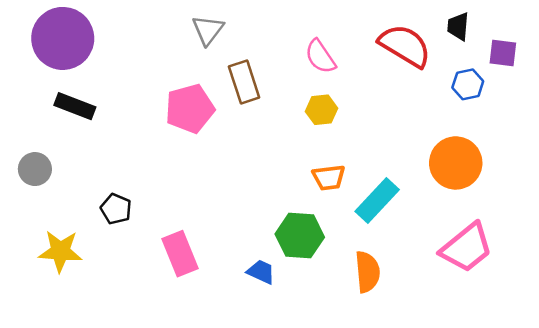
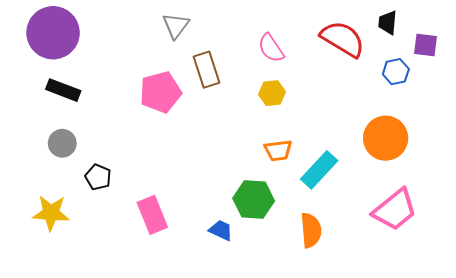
gray circle: (35, 169) -> (62, 143), moved

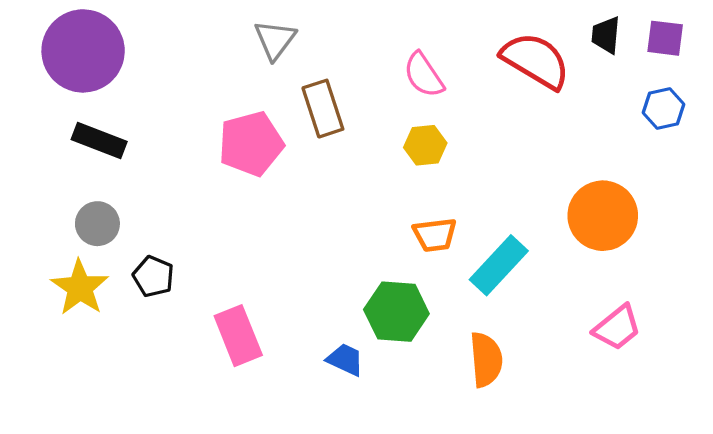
purple square: (425, 45) -> (665, 38), moved
blue hexagon: (396, 72) -> (664, 109), moved
pink trapezoid: (395, 210) -> (617, 328), size x0.7
yellow star: (51, 213) -> (80, 288), moved, turned 30

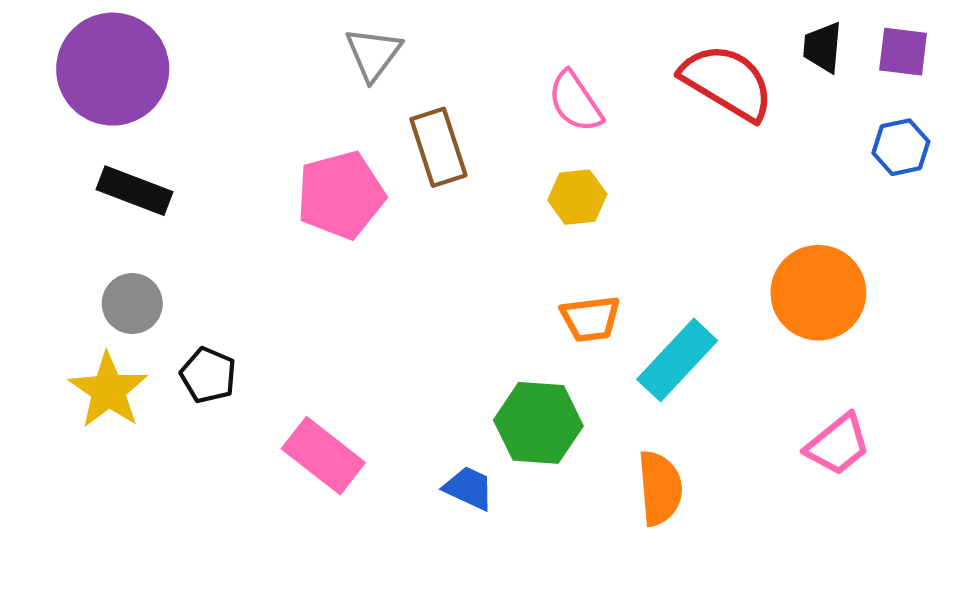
pink rectangle: (238, 336) -> (323, 456), turned -30

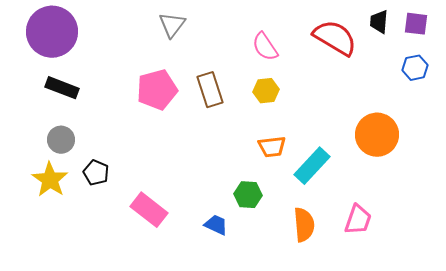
brown rectangle: (438, 147) -> (210, 90), moved
green hexagon: (538, 423) -> (248, 195), size x0.7
pink trapezoid: (838, 445) -> (358, 220), moved, turned -32

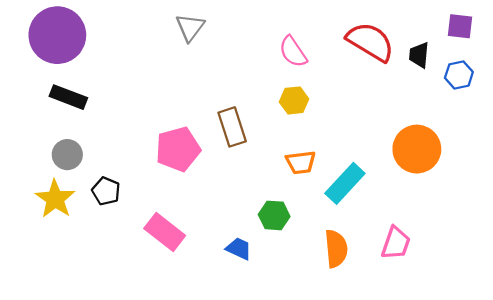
black trapezoid: (379, 22) -> (419, 55), moved
pink pentagon: (157, 90) -> (178, 149), moved
brown rectangle: (210, 90) -> (232, 127), moved

